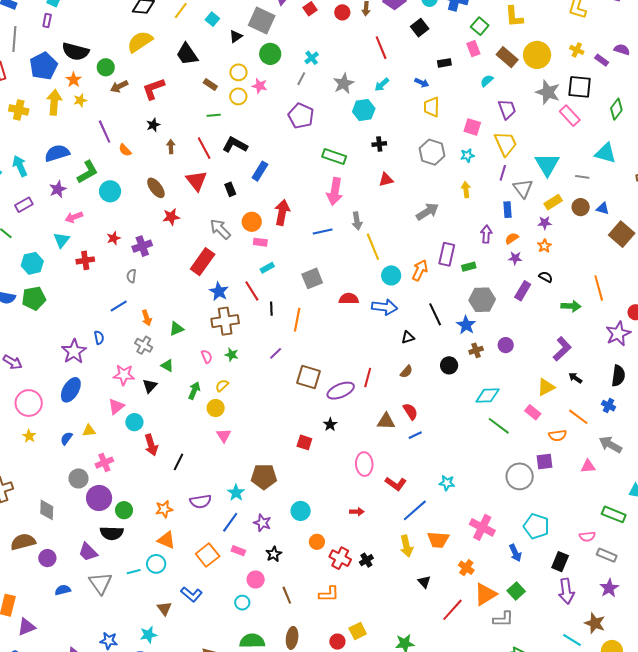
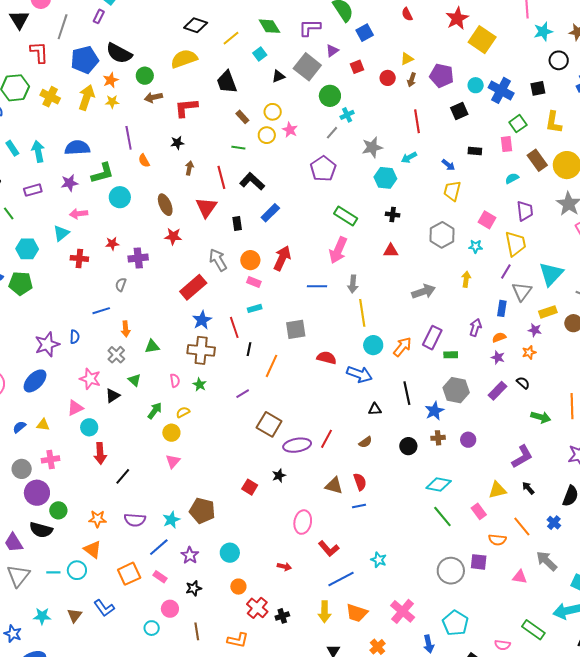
green circle: (270, 54) -> (330, 96), moved
cyan star: (148, 635) -> (42, 616), moved

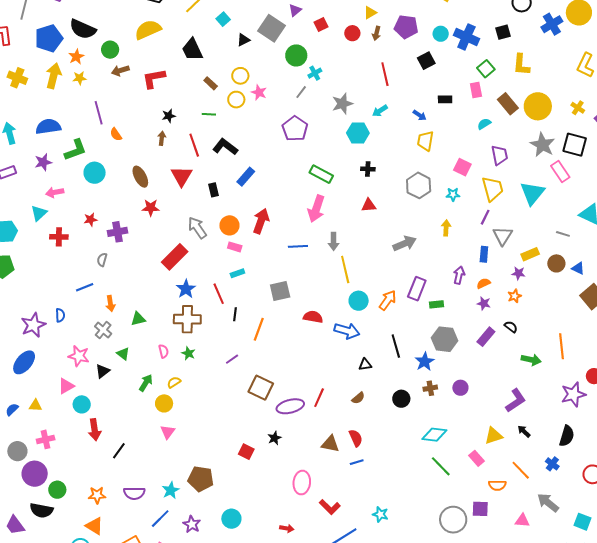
black star: (177, 143) -> (169, 116), moved
cyan triangle: (551, 274) -> (532, 193), moved

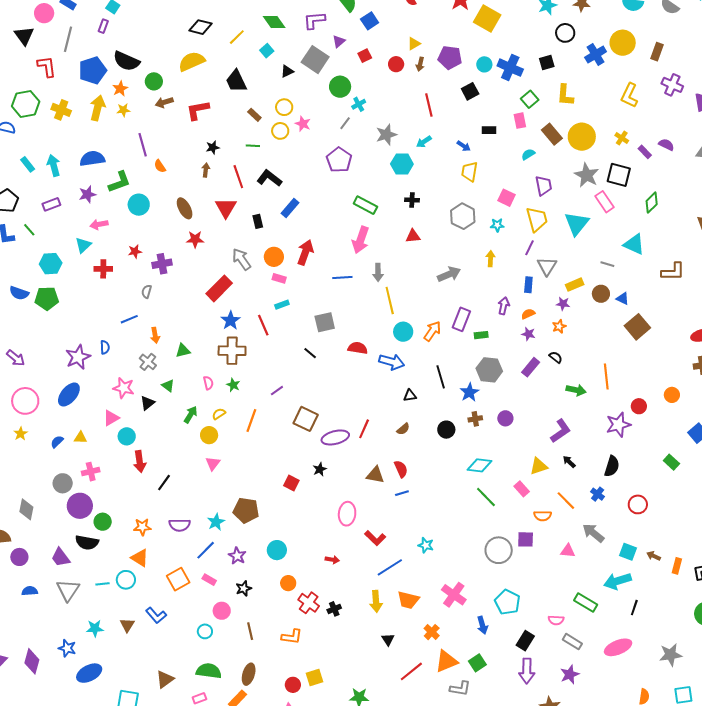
black line: (235, 314) -> (310, 353), moved, turned -56
orange line: (259, 329) -> (251, 421), moved

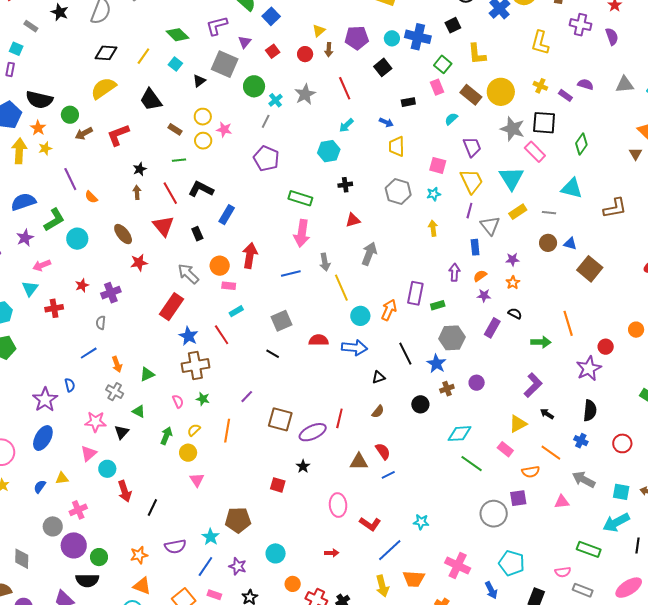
gray star: (386, 135) -> (305, 94), moved
gray arrow: (449, 274) -> (369, 254), moved, turned -35
yellow rectangle: (575, 285) -> (518, 212), moved

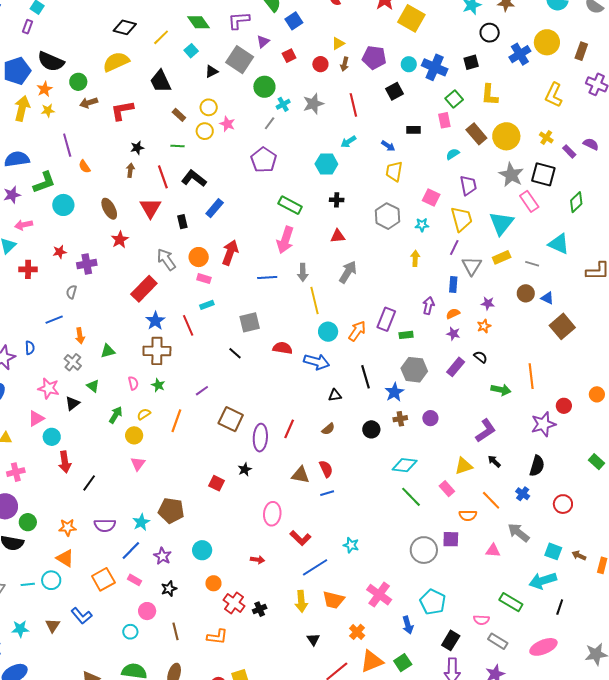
red star: (139, 263) -> (120, 240), turned -30
purple ellipse: (313, 432) -> (260, 438), turned -72

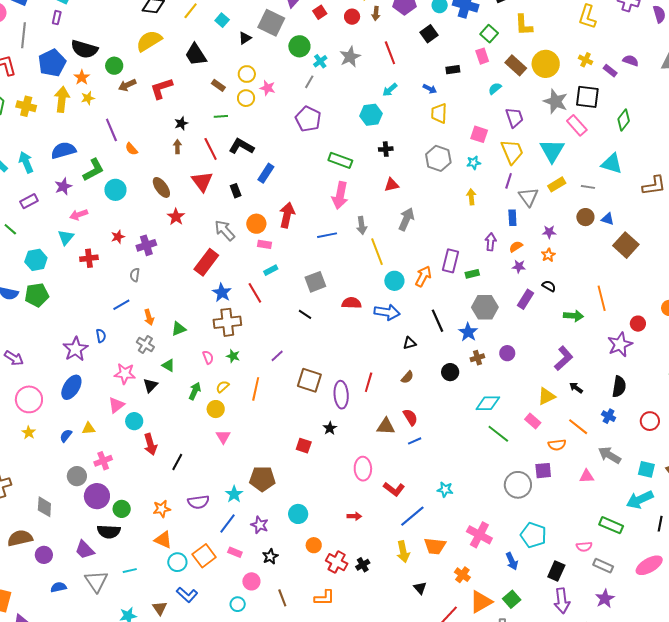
cyan circle: (51, 580) -> (177, 562), moved

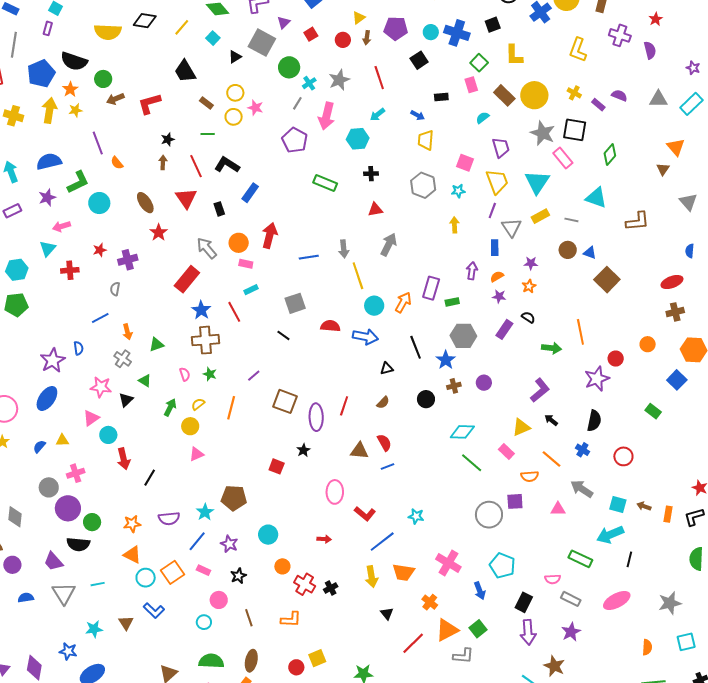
yellow semicircle: (149, 41) -> (108, 32), moved, turned -148
pink arrow: (340, 195) -> (327, 116), moved
pink triangle: (223, 437) -> (196, 454), turned 35

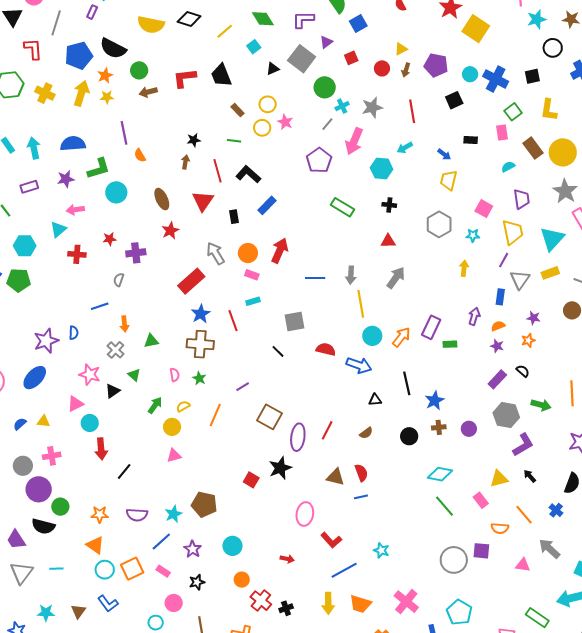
red L-shape: (149, 104) -> (185, 78), moved
gray hexagon: (463, 336) -> (506, 415), moved
black star: (303, 450) -> (280, 468), size x1.6

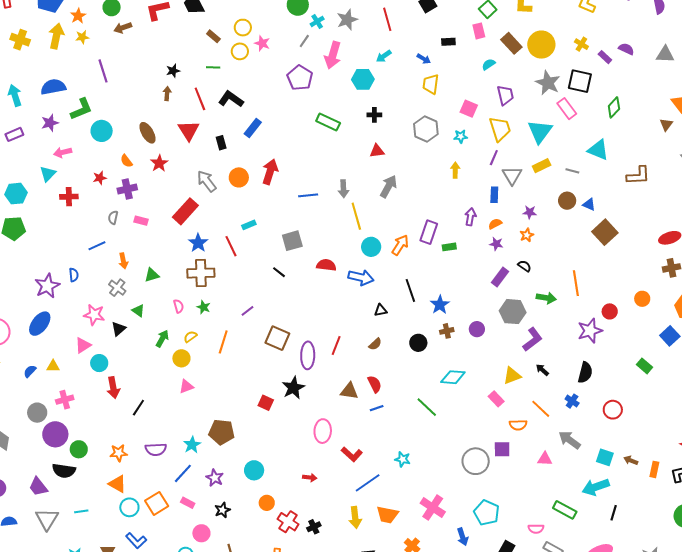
orange semicircle: (140, 155) -> (126, 161), moved
pink rectangle: (252, 275) -> (141, 221), moved
green line: (444, 506) -> (427, 407), moved

